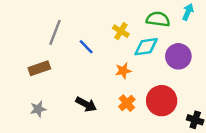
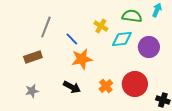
orange star: (123, 71) -> (82, 59), moved, size x1.5

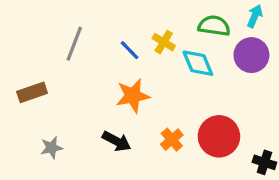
blue line: (72, 39) -> (130, 50), moved
cyan diamond: (122, 39) -> (198, 63), turned 75
purple circle: (149, 47) -> (251, 55), moved
brown rectangle: (33, 57) -> (32, 92), moved

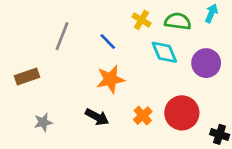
yellow cross: (164, 42) -> (141, 20), moved
purple circle: (251, 55) -> (206, 63), moved

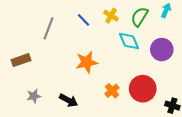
green semicircle: (178, 21) -> (140, 17), turned -66
blue line: (108, 41) -> (83, 20), moved
black arrow: (97, 117) -> (69, 100), moved

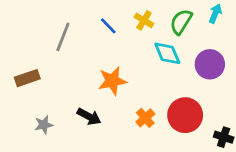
black arrow: (69, 100) -> (89, 117), moved

